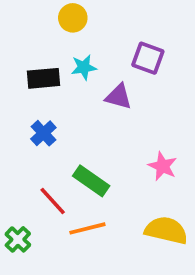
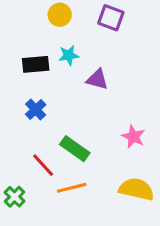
purple square: (148, 58) -> (111, 18), moved

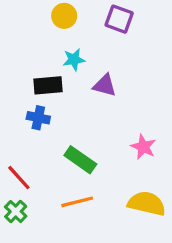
black rectangle: (36, 64) -> (48, 85), moved
blue cross: (36, 109) -> (38, 118), turned -35
red line: (43, 165) -> (19, 178), moved

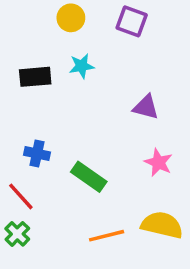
black rectangle: (48, 85) -> (35, 77), moved
purple triangle: (105, 85) -> (146, 107), moved
blue cross: (38, 118) -> (37, 154), moved
orange line: (77, 202) -> (107, 236), moved

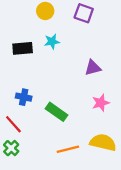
purple triangle: (146, 107) -> (93, 68), turned -30
pink star: (158, 162) -> (101, 103), turned 30

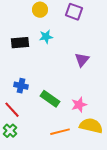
purple triangle: (93, 68) -> (82, 60), turned -35
pink star: (101, 103) -> (79, 105), moved

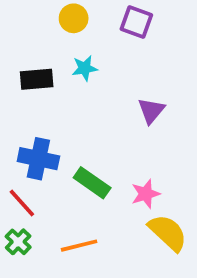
blue cross: (21, 86) -> (38, 159), size x1.5
yellow semicircle: (91, 126) -> (168, 233), turned 30
orange line: (60, 132) -> (79, 246), moved

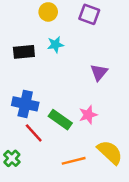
pink star: (146, 194) -> (88, 115), moved
red line: (22, 203) -> (34, 133), moved
orange line: (79, 246) -> (74, 161), moved

